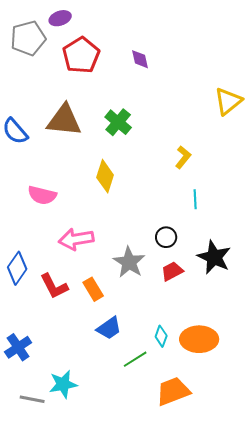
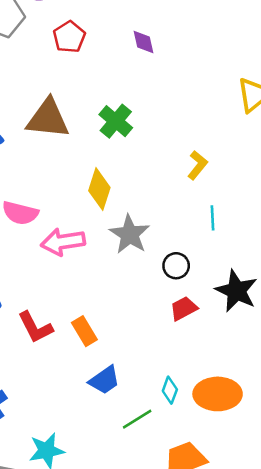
red pentagon: (81, 55) -> (69, 37), size x0.7
pink arrow: (76, 239) -> (63, 242), moved
gray star: (129, 262) -> (130, 234), moved

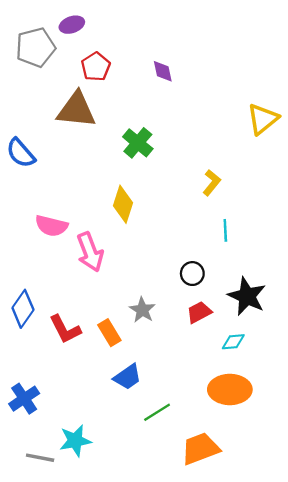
brown triangle: (48, 119) -> (76, 110), moved
gray star: (130, 234) -> (142, 310), moved, size x0.7
pink arrow: (63, 242) -> (90, 252), turned -102
cyan diamond: (170, 390) -> (233, 342), moved, turned 65

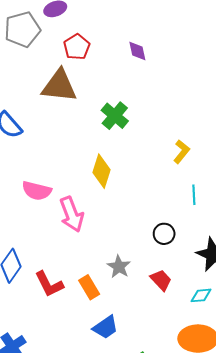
red trapezoid: (199, 312) -> (161, 280), moved, turned 75

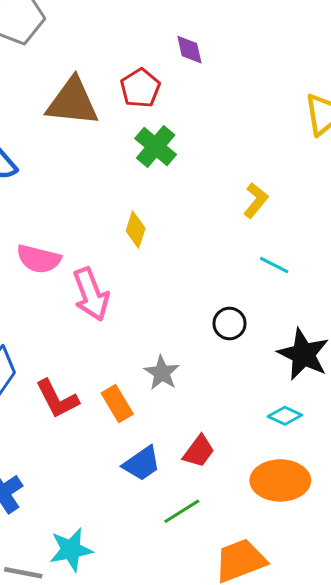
red pentagon: (77, 47) -> (140, 88), moved
yellow diamond: (101, 171) -> (136, 230), size x0.7
cyan line: (194, 195) -> (274, 265), turned -60
red trapezoid: (161, 280) -> (199, 451), moved, turned 80
cyan diamond: (201, 295) -> (285, 416), turned 30

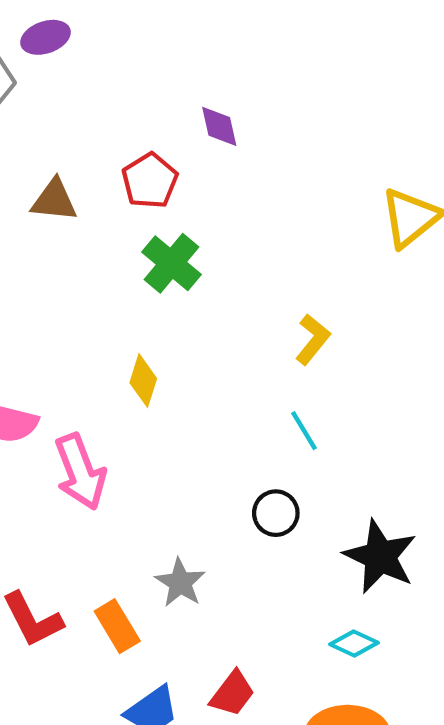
brown triangle: (73, 102) -> (54, 200), size x0.6
cyan line: (274, 265) -> (304, 431), moved, turned 32

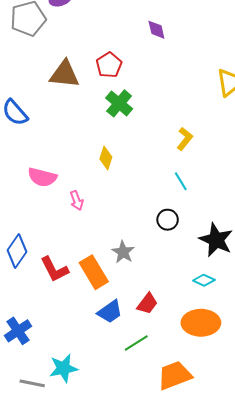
purple diamond: (219, 126) -> (156, 30), moved
brown triangle: (54, 200) -> (64, 74), size x1.4
pink arrow: (80, 472) -> (77, 200), size x0.6
orange rectangle: (117, 626) -> (94, 272), size x1.4

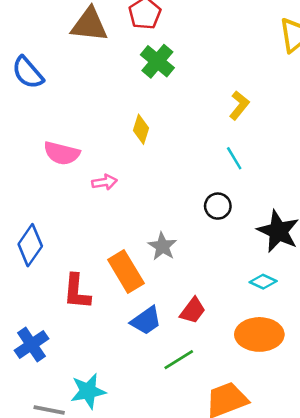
pink arrow: (77, 200) -> (104, 182), turned -78
red L-shape: (54, 269) -> (77, 292), moved, turned 32

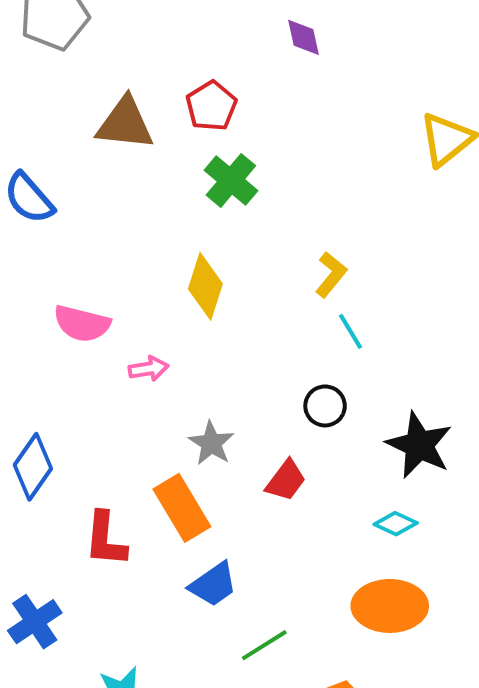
yellow L-shape: (239, 105) -> (331, 275), moved
yellow diamond: (141, 129) -> (205, 286), size x1.4
gray star: (162, 246) -> (211, 443), moved
red trapezoid: (193, 311) -> (286, 480), moved

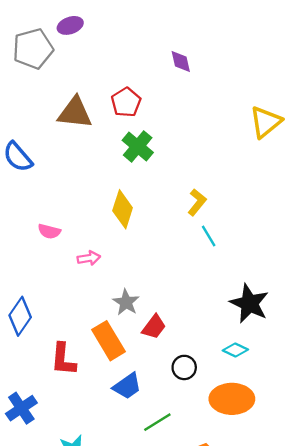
pink semicircle: (82, 324) -> (49, 231), size x0.7
black circle: (325, 406) -> (184, 367), moved
red trapezoid: (286, 480) -> (154, 327), moved

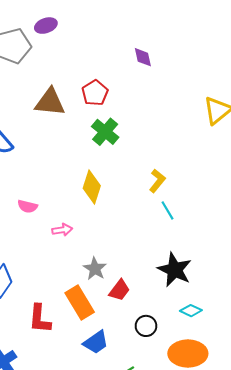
black star: (249, 303) -> (175, 270), moved

